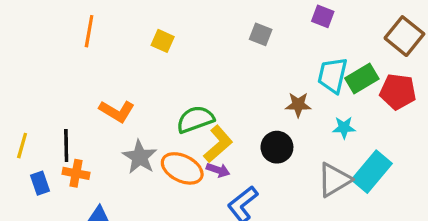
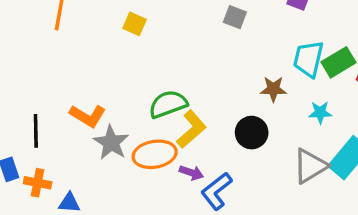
orange L-shape: (117, 111) -> (88, 116), moved
orange ellipse: (182, 168) -> (155, 154), turned -36
purple arrow: (218, 170) -> (191, 173), moved
orange cross: (76, 173) -> (38, 183), moved

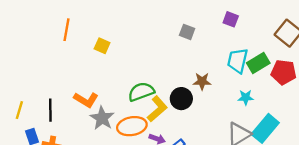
yellow square: (135, 24) -> (102, 46), moved
brown star: (273, 89) -> (202, 81), moved
black circle: (252, 133) -> (181, 99), moved

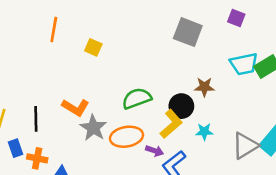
gray square: (187, 32) -> (188, 32), size x1.6
cyan trapezoid: (238, 61) -> (244, 64), turned -115
cyan star: (246, 97) -> (204, 132), moved
yellow L-shape: (157, 109) -> (171, 124), moved

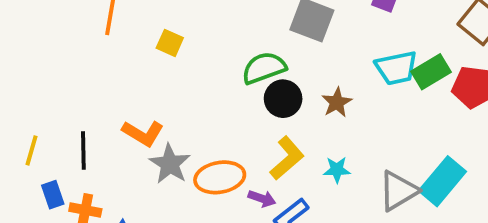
brown star: (204, 87) -> (337, 102), turned -30
green semicircle: (137, 98) -> (264, 68), moved
black circle: (181, 106) -> (283, 99), moved

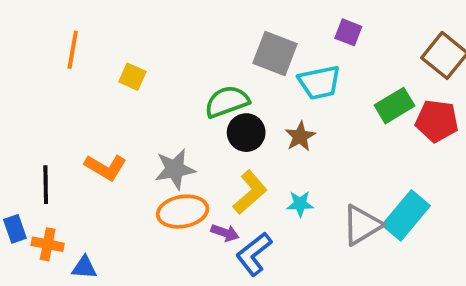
cyan trapezoid: (396, 68) -> (319, 82), moved
gray star: (170, 164) -> (175, 169), moved, turned 30

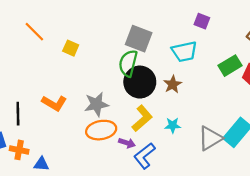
orange line: (73, 50) -> (34, 32), turned -55
gray square: (275, 54) -> (139, 39), moved
green semicircle: (227, 102) -> (128, 63), turned -56
black circle: (246, 133) -> (140, 82), size x1.4

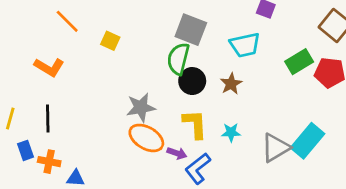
black circle: (140, 82) -> (192, 81), size x0.7
orange L-shape: (54, 103) -> (49, 67), moved
yellow L-shape: (142, 118) -> (195, 124), turned -52
orange ellipse: (101, 130) -> (146, 138), turned 40

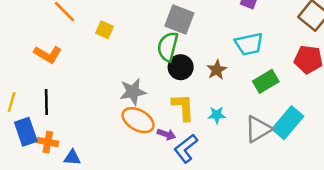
cyan trapezoid: (245, 45) -> (249, 44), moved
green rectangle: (299, 62) -> (266, 81), moved
blue rectangle: (26, 150) -> (26, 132), size x1.5

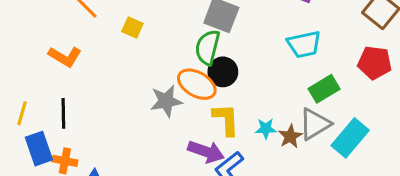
brown star: (217, 70) -> (290, 136), moved
orange ellipse: (138, 120) -> (197, 84), moved
gray triangle: (258, 129) -> (315, 124), moved
purple arrow: (166, 134) -> (206, 152), size x1.6

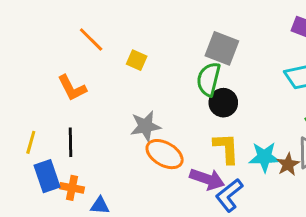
orange L-shape: (65, 57) -> (72, 88), turned 32
orange ellipse: (197, 84) -> (165, 154), moved
gray star: (166, 101) -> (145, 126), moved
cyan star: (266, 129) -> (264, 157), size x1.5

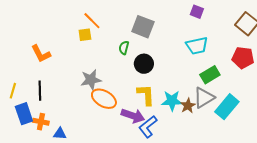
orange line: (91, 39) -> (92, 21), moved
yellow square: (137, 60) -> (85, 35), turned -32
green semicircle: (209, 79) -> (124, 48), moved, size x0.6

